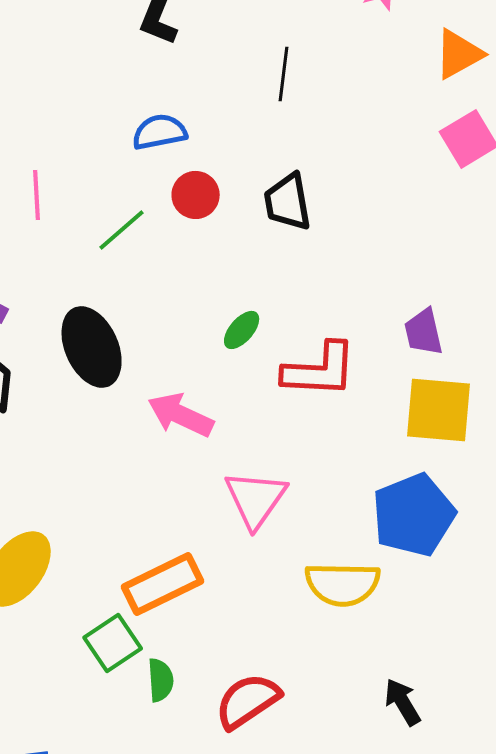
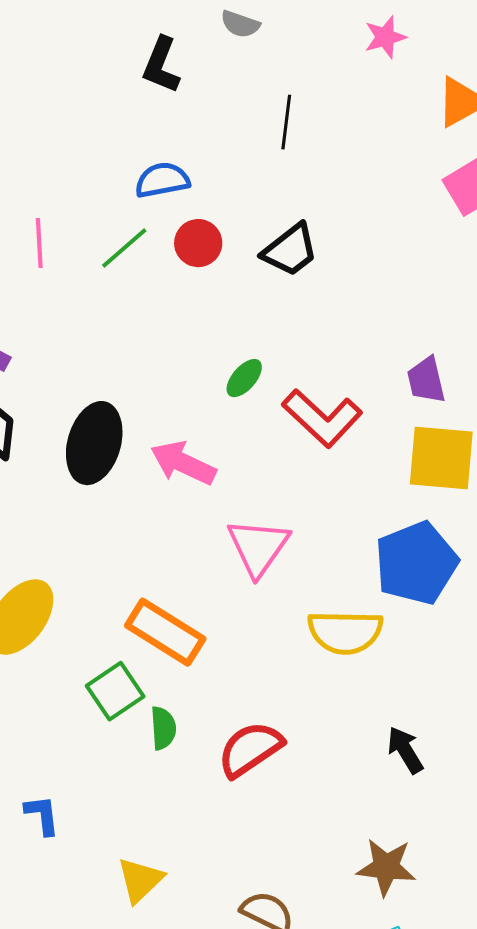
black trapezoid: (288, 202) -> (290, 250), turned -118
green line: (122, 230) -> (124, 248), moved
black ellipse: (92, 347) -> (94, 443), moved, turned 40
red L-shape: (320, 370) -> (322, 418), turned 40
orange rectangle: (163, 584) -> (165, 632), turned 58

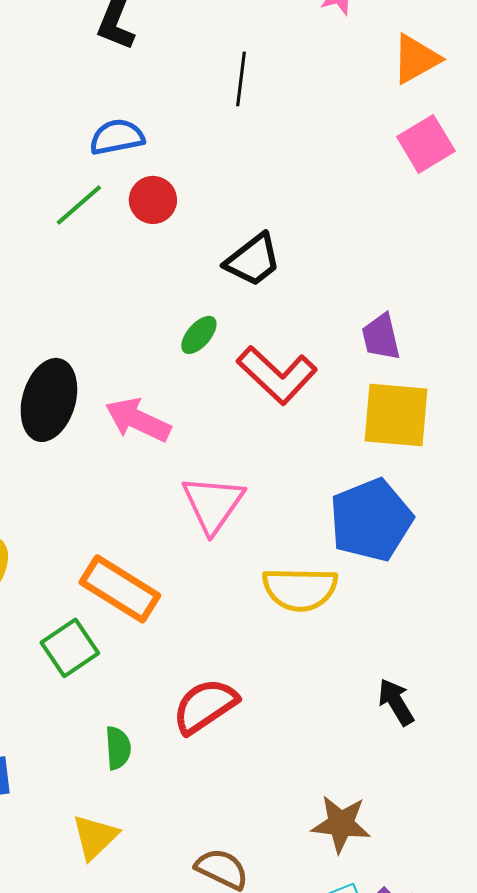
black trapezoid: (290, 250) -> (253, 260), moved
green semicircle: (163, 728) -> (118, 748), moved
black arrow: (405, 750) -> (396, 702), moved

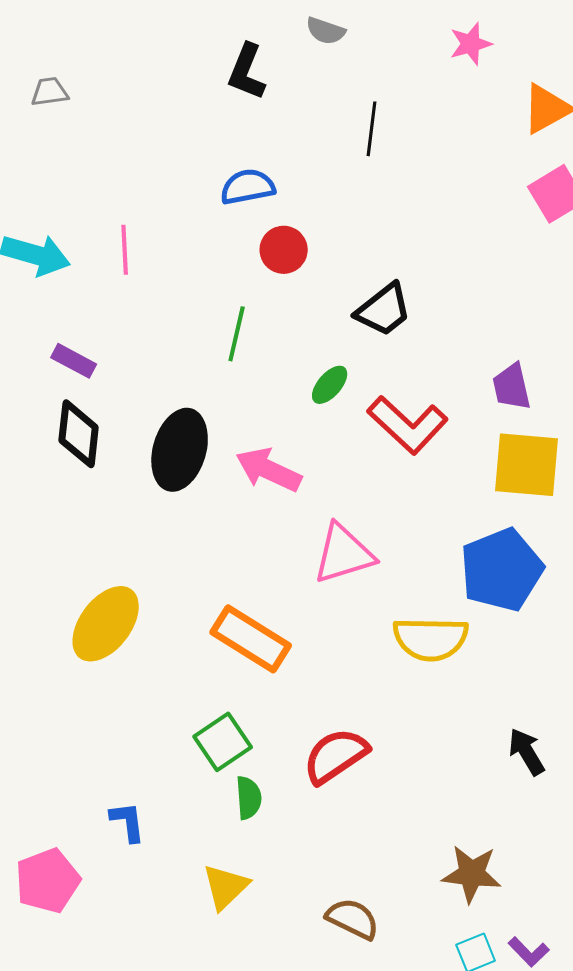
green line: (79, 205) -> (237, 334), moved, turned -36
pink triangle: (213, 504) -> (344, 554), turned 38
green square: (70, 648) -> (223, 742), moved

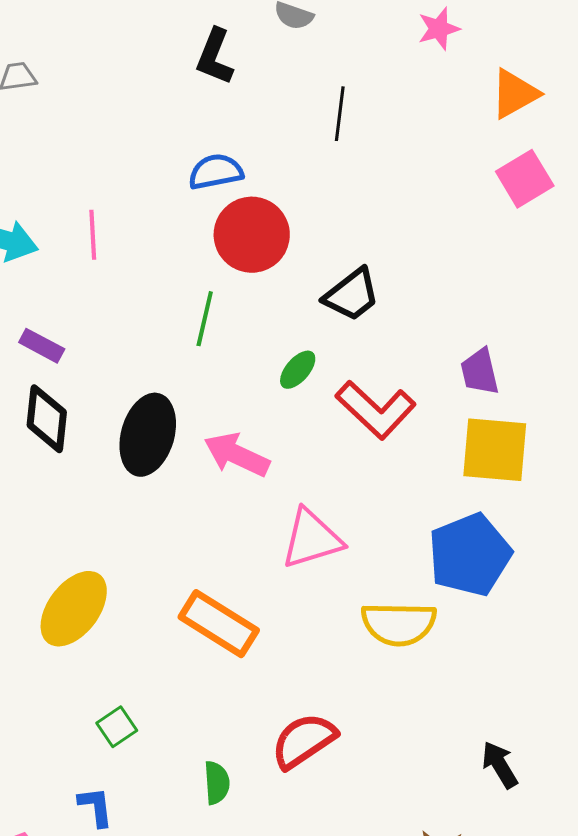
red circle: (284, 250) -> (252, 235), size x1.6
green square: (223, 742) -> (117, 727), moved, size x0.7
black arrow: (527, 752) -> (500, 765), moved

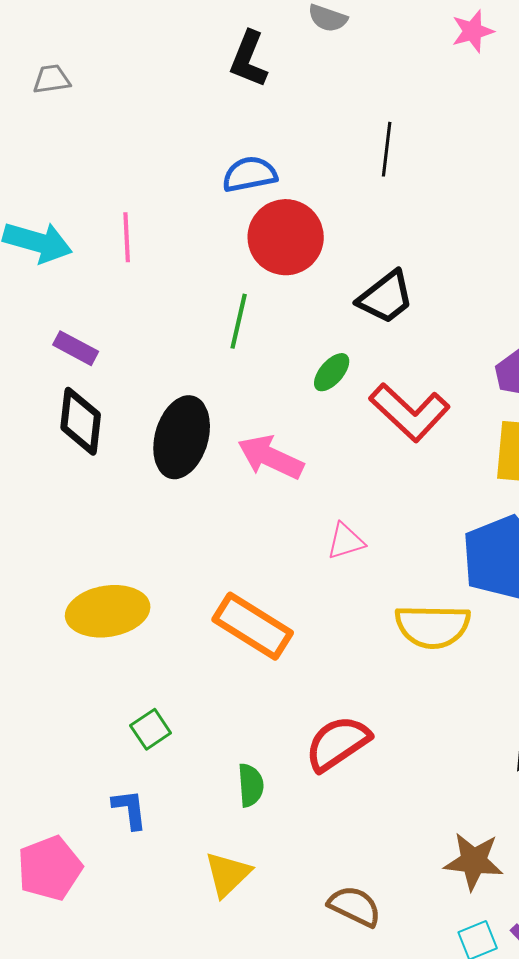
black line: (340, 114) -> (387, 149), moved
pink triangle: (312, 539) -> (346, 541), size x0.6
yellow ellipse: (74, 609) -> (108, 611), turned 44

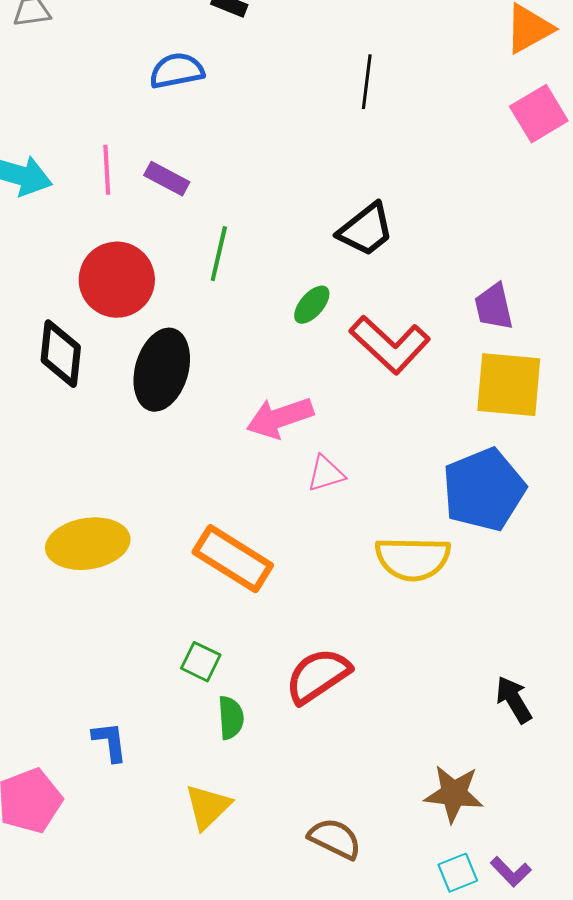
blue semicircle: (250, 174) -> (177, 71), moved
red circle: (286, 237) -> (117, 280), moved
purple rectangle: (76, 348) -> (167, 179), moved
pink arrow: (271, 457) -> (280, 418), moved, turned -44
green square: (151, 729) -> (201, 662), moved, turned -30

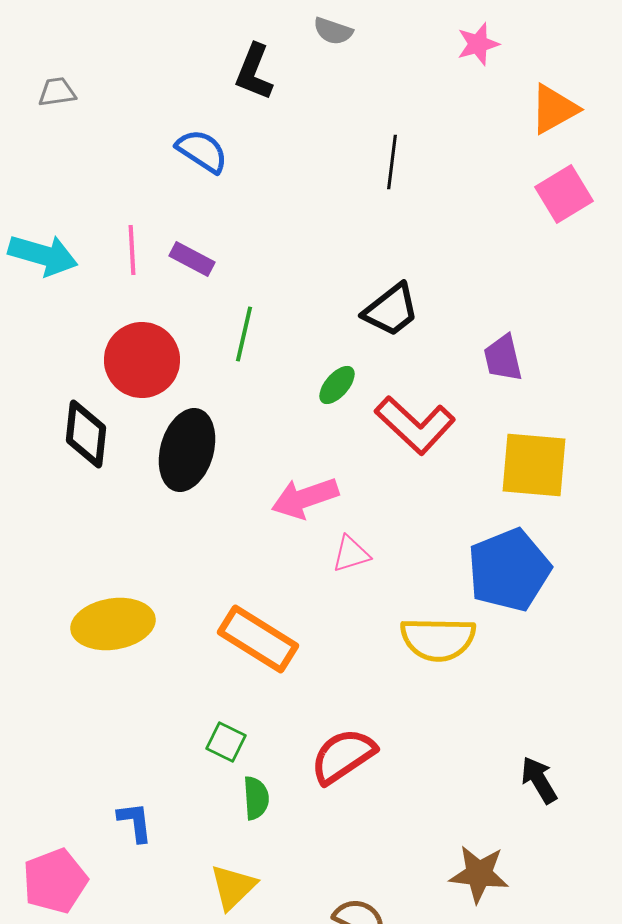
blue semicircle: (177, 71) -> (202, 151), turned 44
purple trapezoid: (494, 307) -> (503, 358), moved

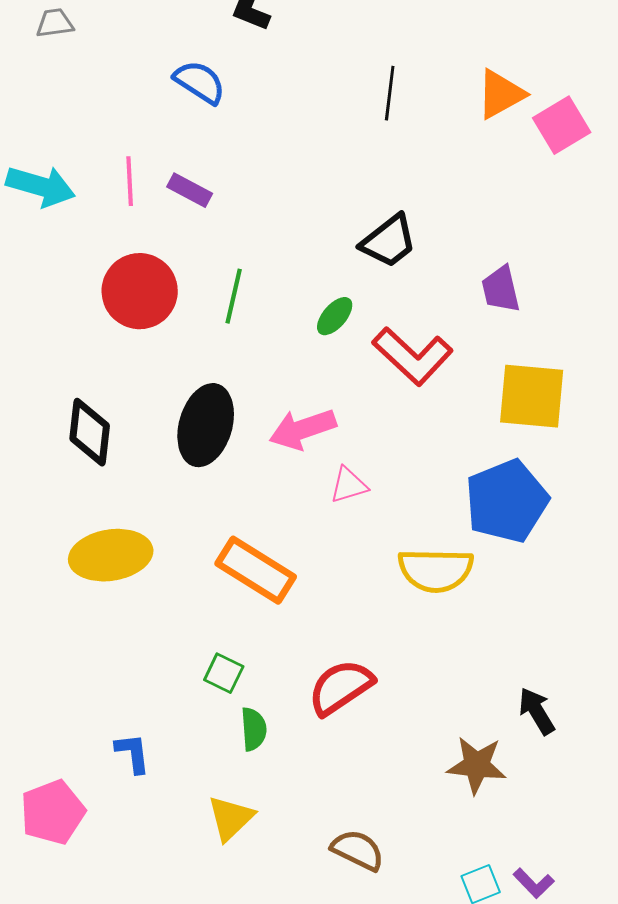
orange triangle: (554, 109) -> (501, 94), moved
green line: (244, 334) -> (234, 296), moved
black diamond: (86, 434) -> (90, 432), moved
black ellipse: (187, 450) -> (206, 425), moved
brown star: (479, 874) -> (477, 765), moved

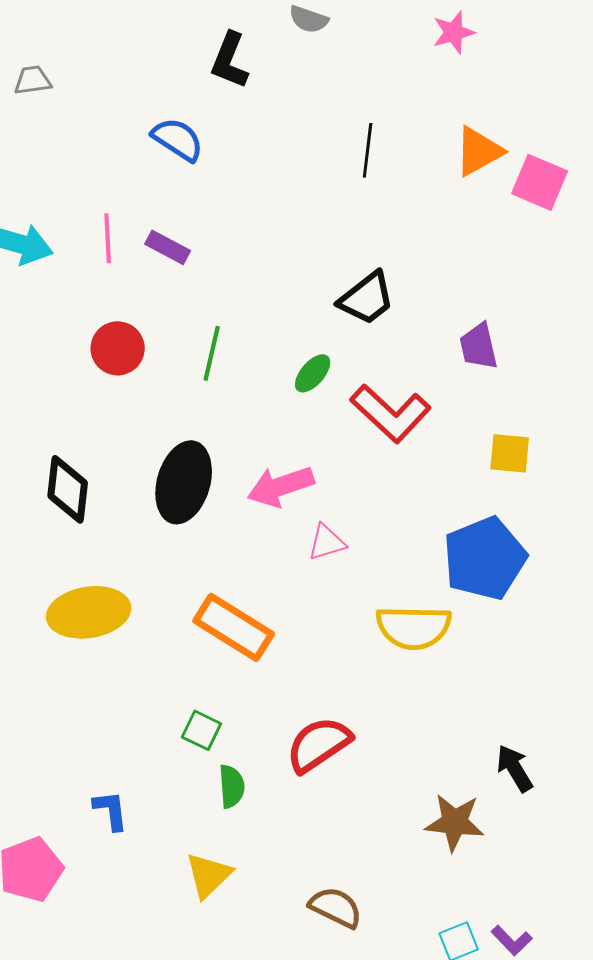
pink square: (562, 125) -> (540, 182), turned -36
red circle: (140, 291) -> (118, 348), size x0.7
yellow square: (532, 396) -> (510, 453), size x0.6

